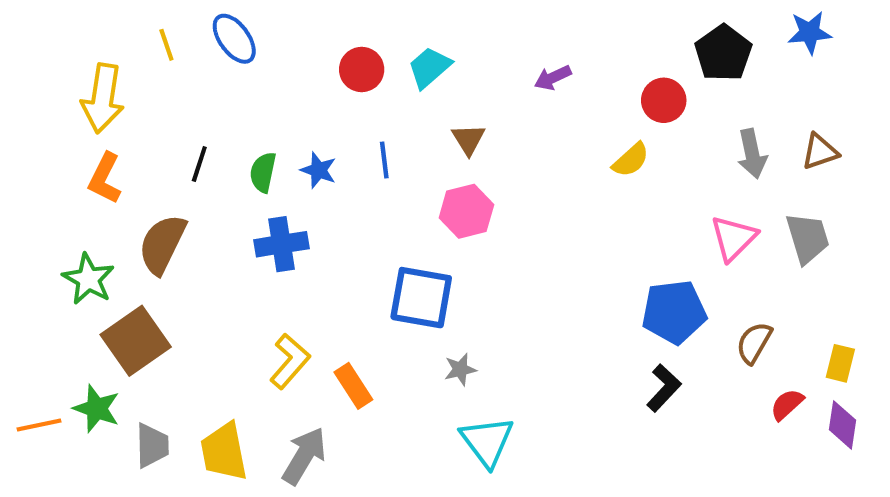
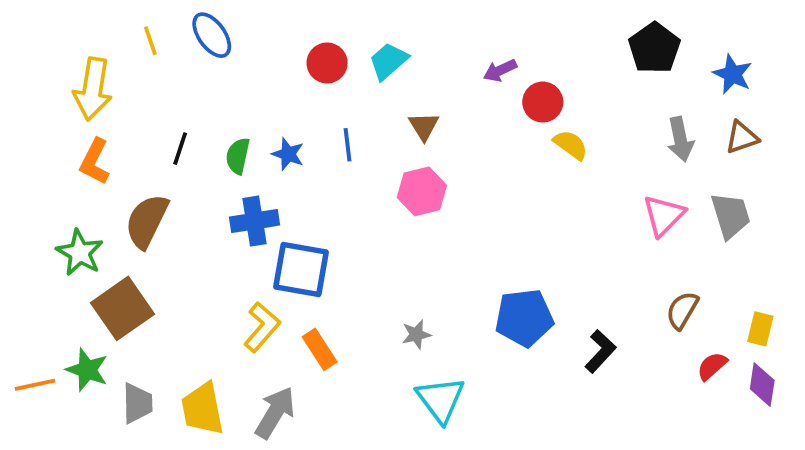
blue star: (810, 32) -> (732, 74), moved, turned 30
red circle: (664, 100) -> (543, 102), moved
yellow semicircle: (631, 160) -> (571, 145), turned -102
blue square: (421, 298) -> (301, 269), moved
blue pentagon: (674, 312) -> (524, 318), moved

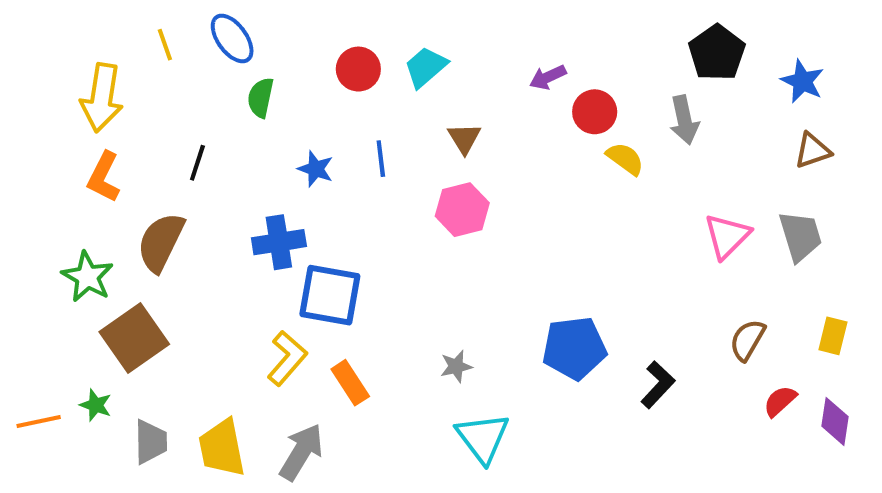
gray arrow: (680, 139) -> (684, 120), moved
green semicircle: (238, 156) -> (261, 98), moved
yellow rectangle: (760, 329) -> (833, 336), moved
green star: (87, 370) -> (96, 405), size x0.7

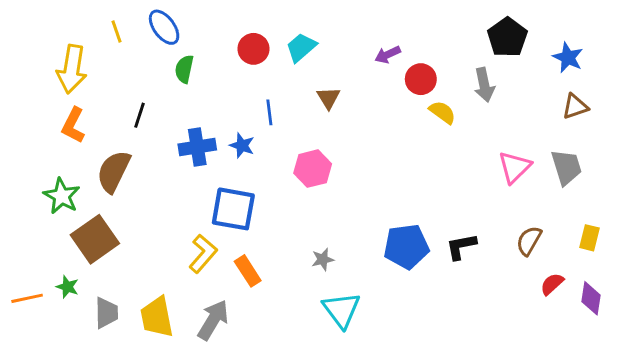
blue star: (316, 169) -> (242, 145), moved
pink hexagon: (462, 210) -> (313, 169), moved
blue cross: (279, 242) -> (197, 147), moved
black L-shape: (658, 385) -> (461, 246), moved, turned -144

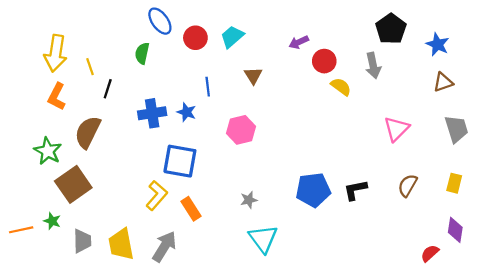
blue ellipse: (164, 27) -> (160, 21), moved
yellow line: (116, 32) -> (90, 67), moved
gray trapezoid: (566, 167) -> (456, 129), moved
red semicircle: (552, 284) -> (430, 253), moved

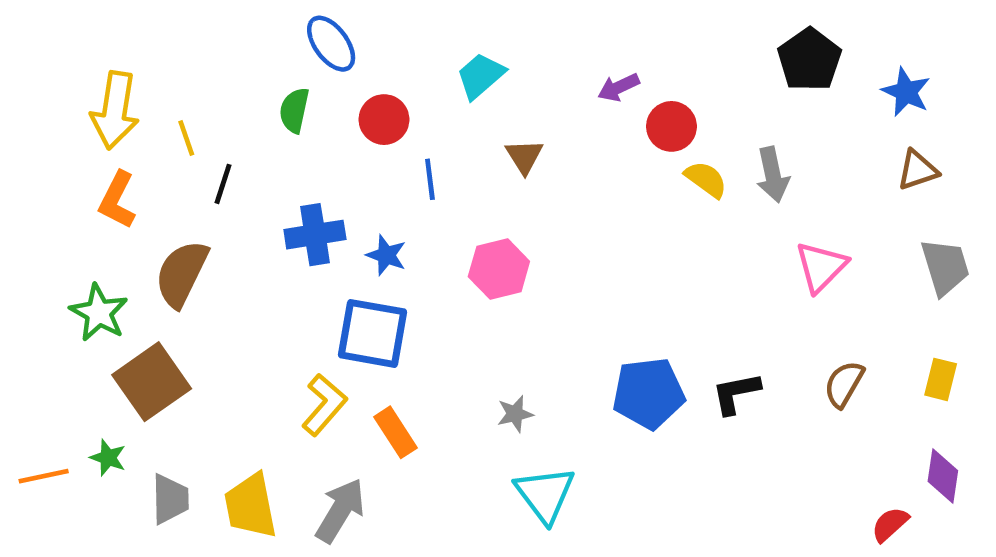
red circle: (195, 38) -> (384, 120), moved
gray arrow: (373, 66) -> (773, 175), moved
blue star: (187, 112) -> (386, 255), moved

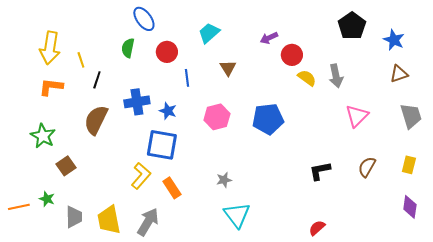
orange L-shape: (117, 200) -> (51, 87), turned 70
brown semicircle: (182, 274) -> (96, 120), moved
brown square: (152, 382) -> (66, 166), size x0.6
blue pentagon: (648, 393) -> (268, 119), moved
red semicircle: (890, 524) -> (317, 228), moved

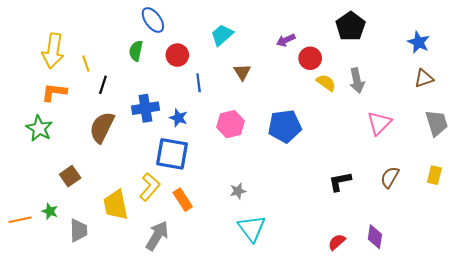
black pentagon: (352, 26) -> (351, 26), moved
green star: (43, 136) -> (39, 128), moved
purple diamond: (410, 207) -> (375, 237), moved
yellow trapezoid: (109, 220) -> (116, 205), moved

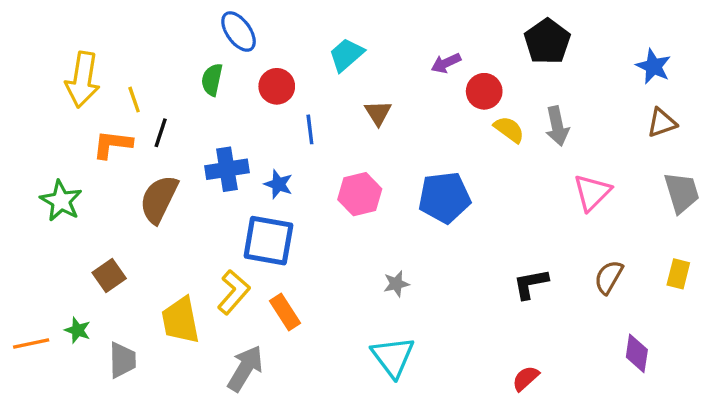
orange L-shape: (54, 92) -> (112, 144), moved
gray star: (238, 191) -> (396, 284), moved
purple diamond: (375, 237) -> (637, 353), moved

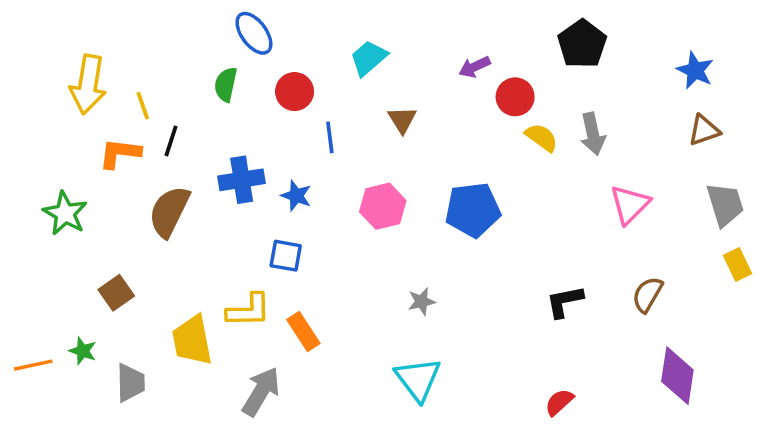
blue square: (268, 241) -> (286, 256), size x0.6
yellow rectangle: (678, 274) -> (737, 264), moved, turned -40
yellow L-shape: (234, 292) -> (249, 310), turned 48
purple diamond: (637, 353) -> (677, 376), size x1.4

